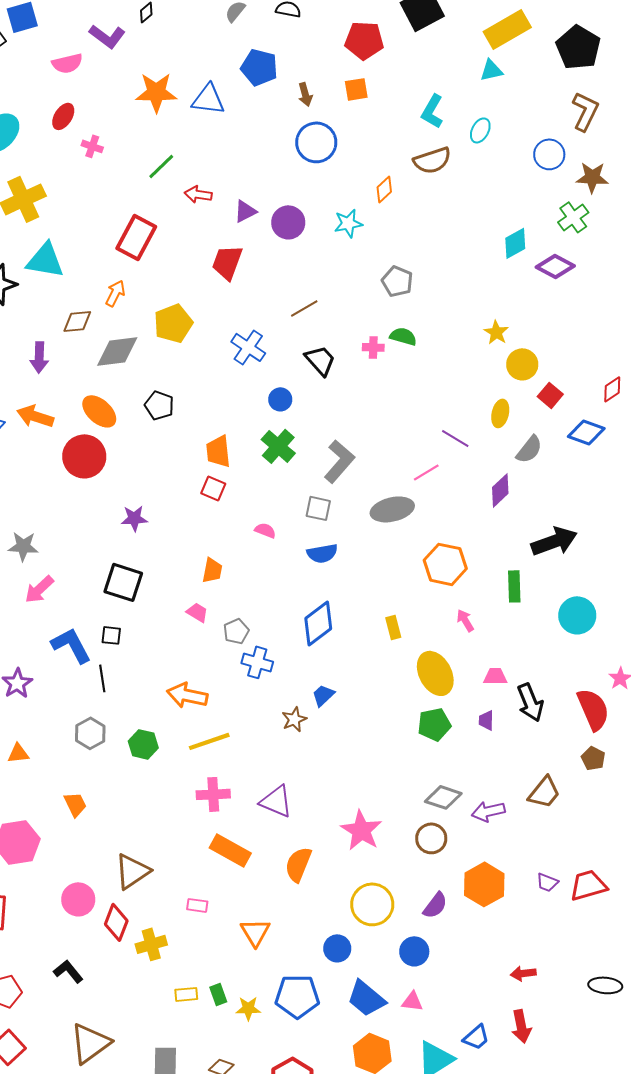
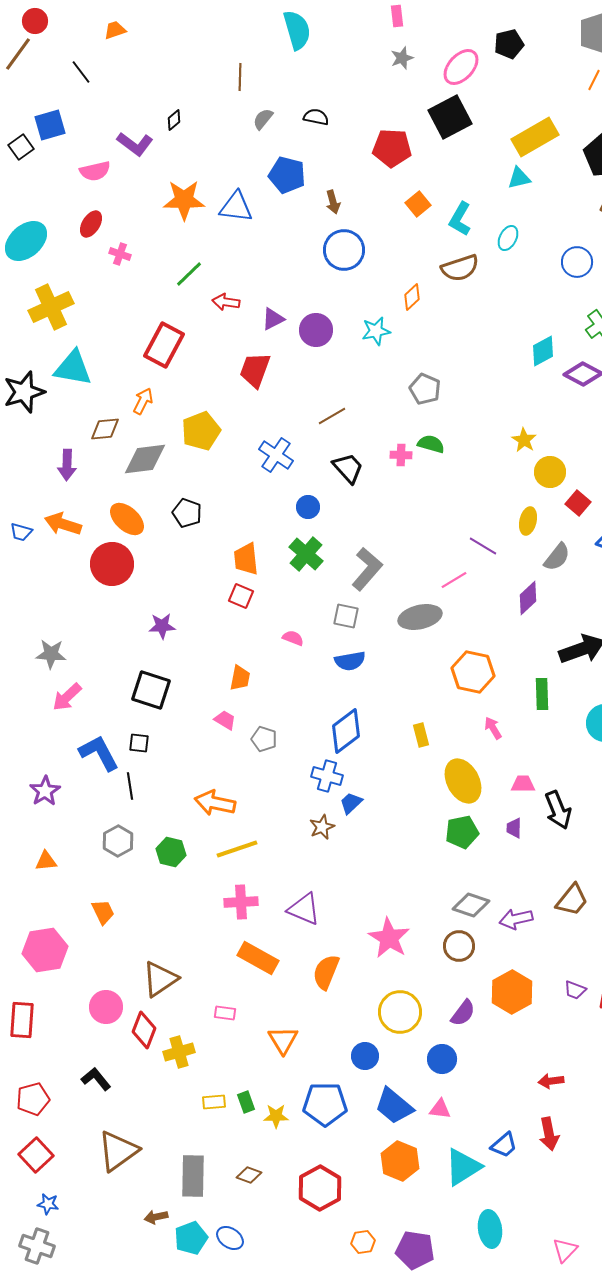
orange square: (356, 89) -> (418, 204), moved, turned -30
gray pentagon: (236, 631) -> (264, 739), turned -30
blue cross: (257, 662) -> (327, 776), moved

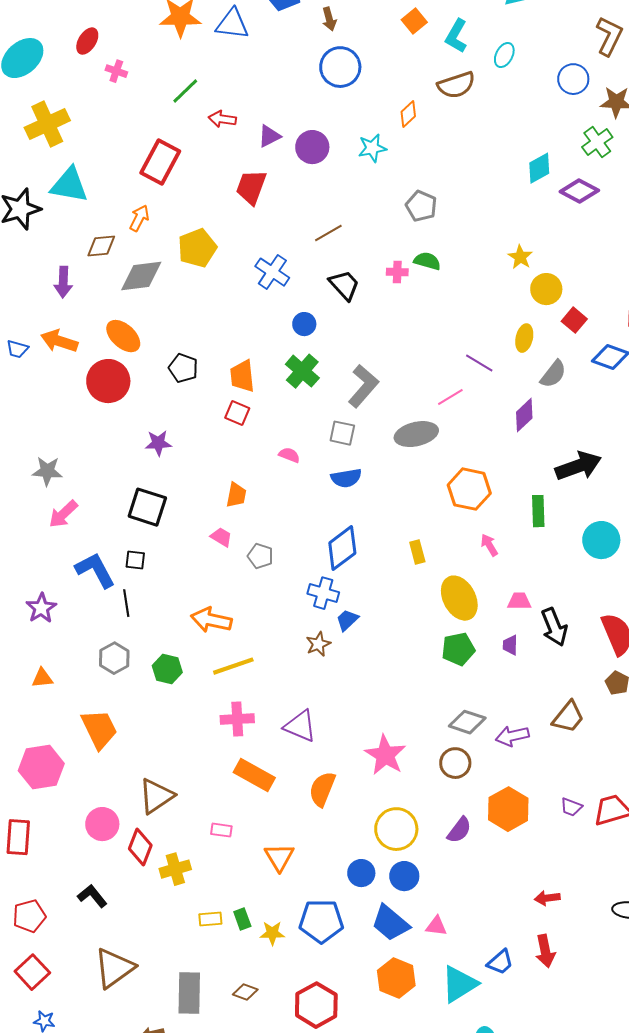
black pentagon: (187, 513) -> (183, 368), moved
orange trapezoid: (103, 912) -> (99, 729), size x1.6
blue circle: (442, 1059) -> (404, 876), moved

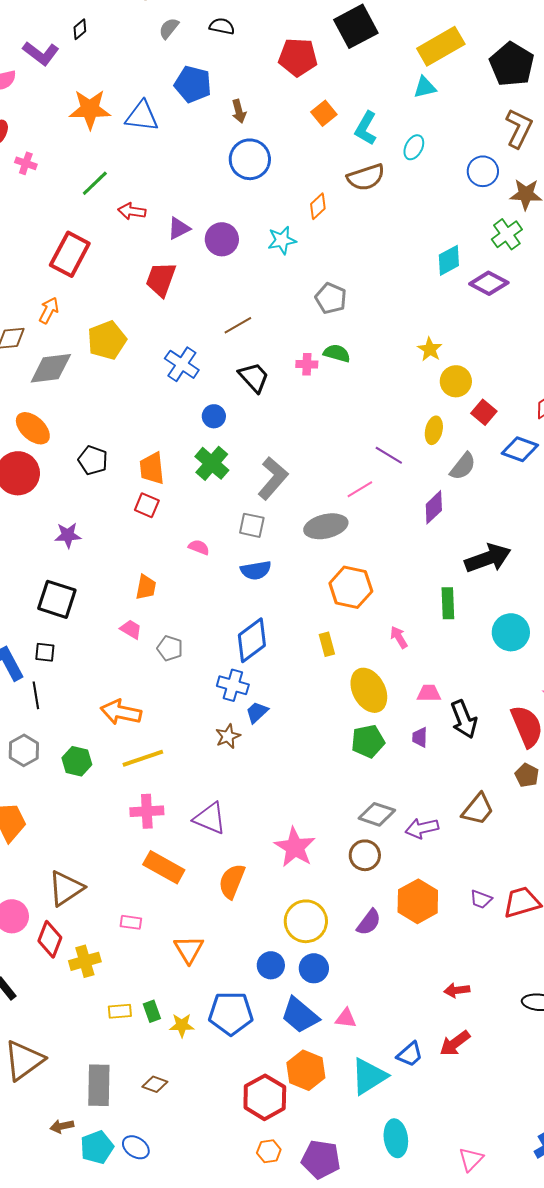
orange hexagon: (469, 489) -> (351, 587), moved
red arrow: (545, 951) -> (455, 1043), turned 64
red hexagon: (316, 1005) -> (265, 1097), moved

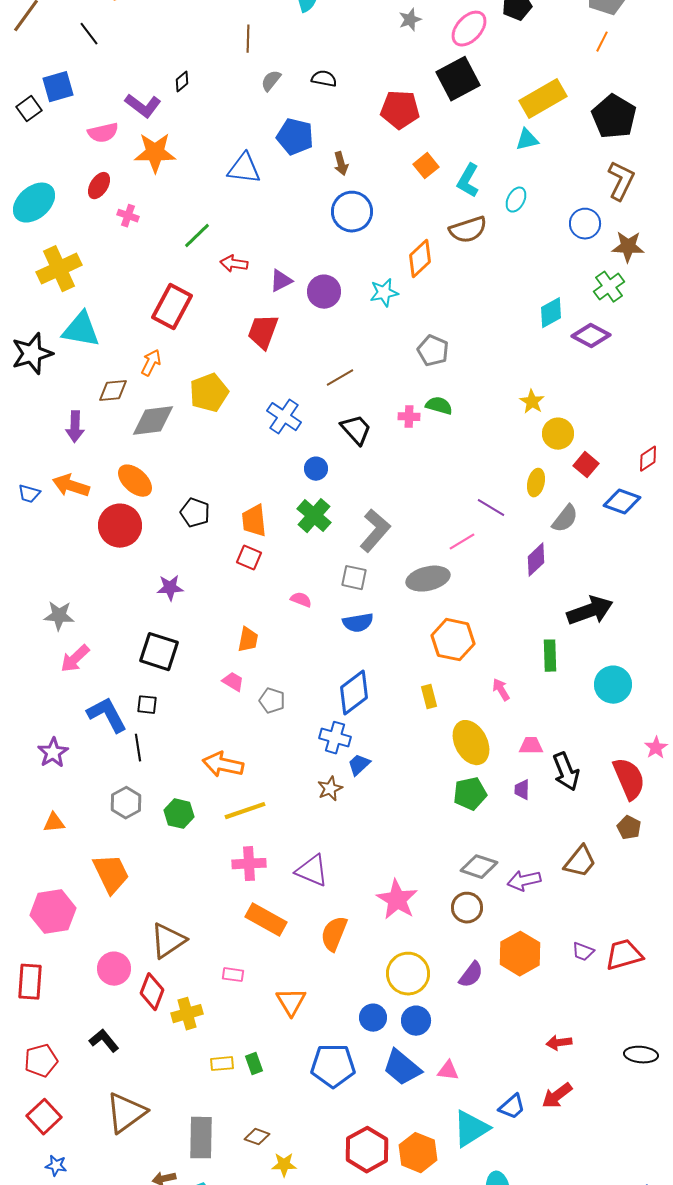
orange star: (90, 109) -> (155, 153), moved
orange diamond: (318, 206) -> (420, 259), size x1.4
yellow star: (182, 1025) -> (284, 1165), moved
orange hexagon: (306, 1070) -> (418, 1153), moved

